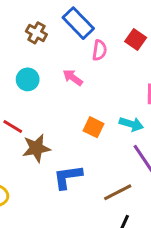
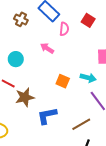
cyan circle: (28, 79) -> (16, 59), moved

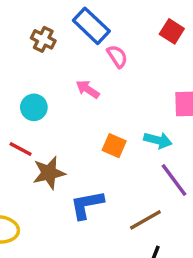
red square: (88, 20) -> (172, 31), moved
pink semicircle: (64, 29) -> (117, 56), turned -40

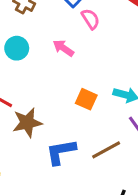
cyan circle: (34, 107) -> (17, 48), moved
brown line: (145, 220) -> (106, 150), moved

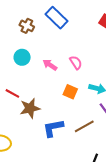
pink semicircle: (91, 19) -> (76, 63), moved
pink arrow: (63, 48) -> (50, 65), moved

